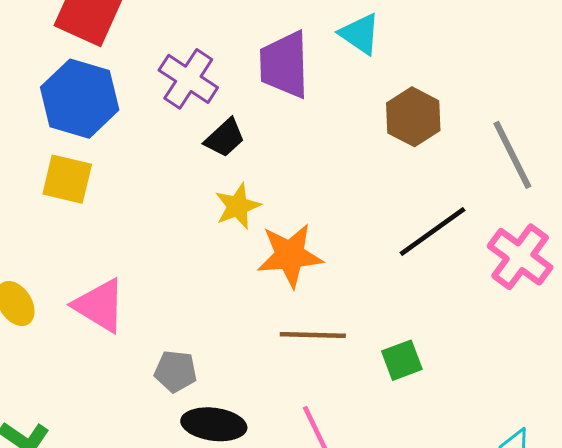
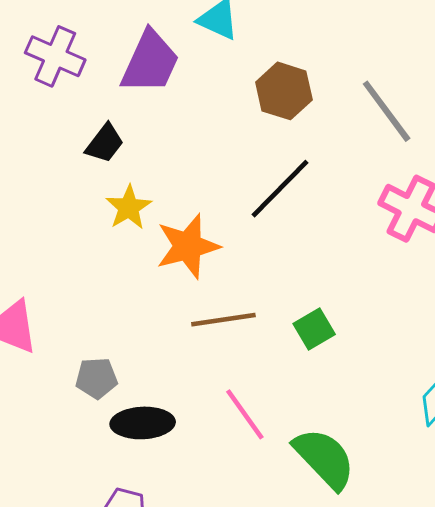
purple trapezoid: (284, 65) -> (150, 62), turned -144
purple cross: (188, 79) -> (55, 56), moved
black line: (433, 232) -> (280, 189), moved

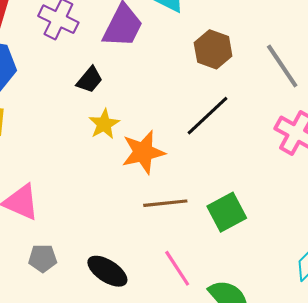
green square: (314, 329) -> (227, 212), size x1.4
gray pentagon: (96, 378) -> (43, 258), moved
black ellipse: (143, 423) -> (107, 271), turned 33

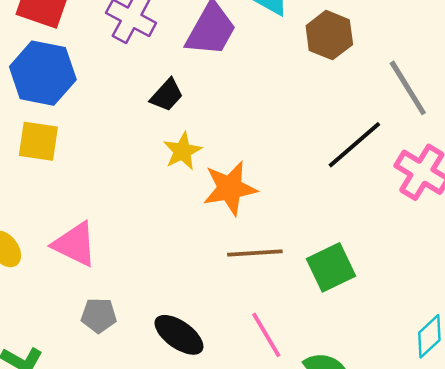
brown hexagon: (213, 49) -> (329, 35), moved
black line: (207, 116) -> (354, 145), moved

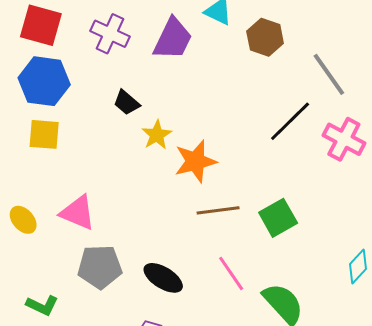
black trapezoid: (167, 95) -> (127, 103), moved, turned 92
gray pentagon: (99, 315) -> (100, 267), size x1.6

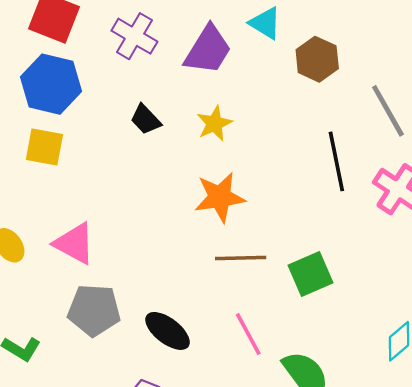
black line: (290, 121) -> (336, 161), turned -63
yellow star: (157, 135) -> (214, 124), moved

